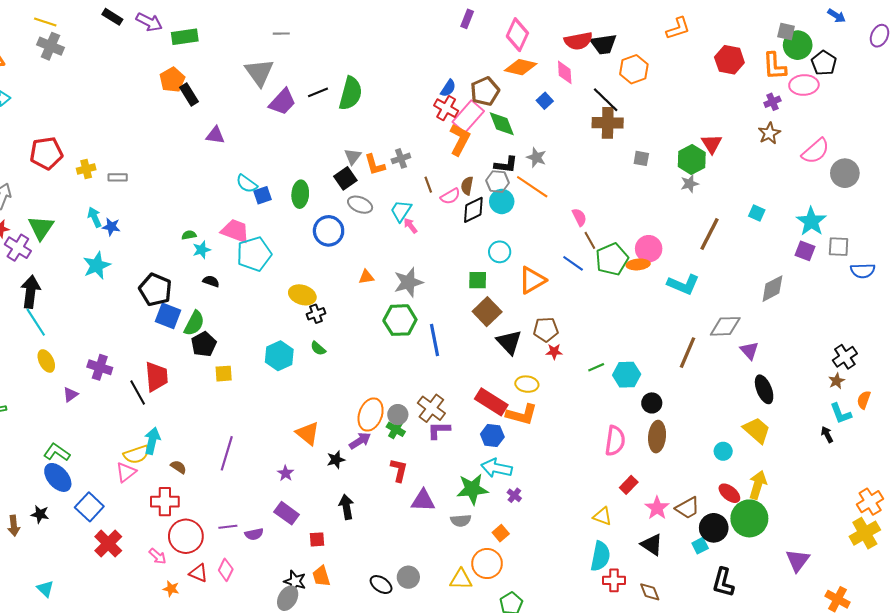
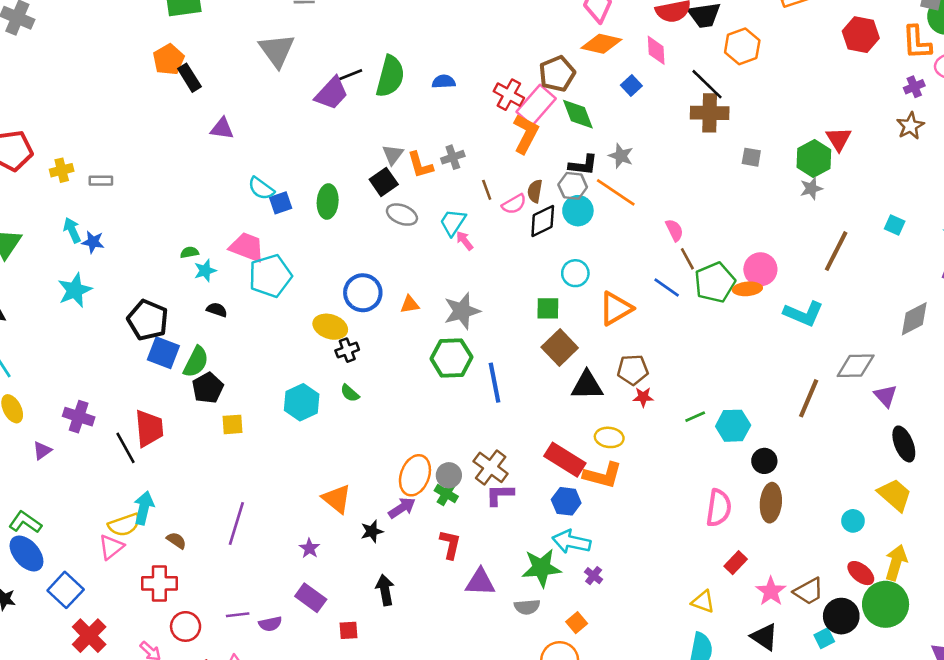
blue semicircle: (448, 88) -> (444, 82), moved, turned -126
purple trapezoid: (282, 102) -> (332, 93), moved
blue circle: (329, 231) -> (363, 293), moved
black triangle: (509, 342) -> (587, 385), turned -48
red circle: (186, 536) -> (186, 626), size x0.7

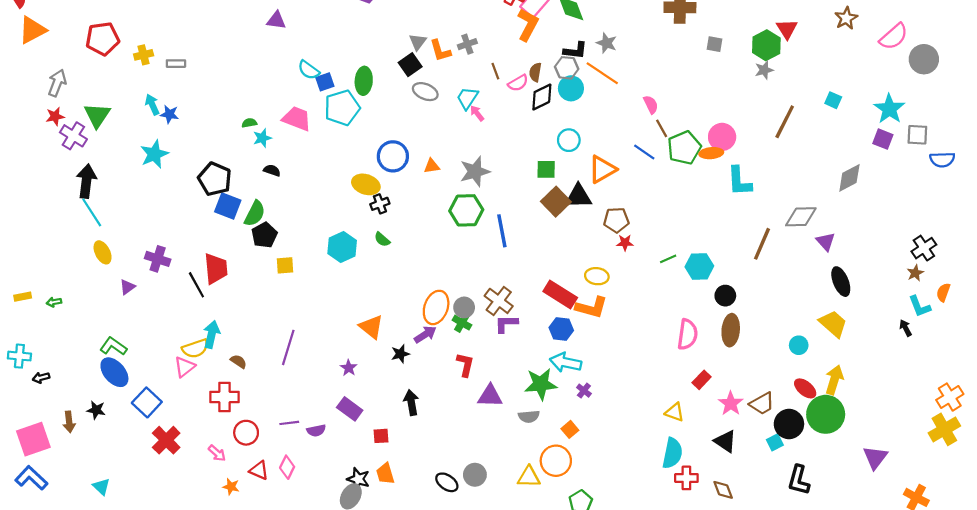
cyan pentagon: (270, 276) -> (342, 108), moved
cyan L-shape: (803, 314) -> (739, 181), moved, turned 64
black triangle: (587, 385) -> (579, 196), moved

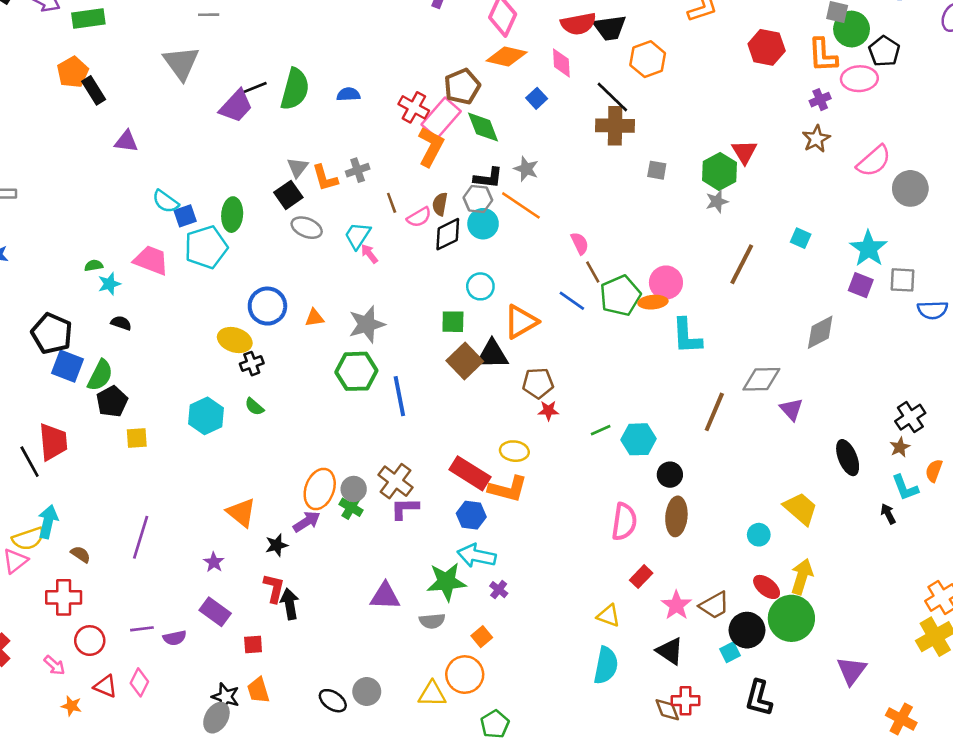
black ellipse: (841, 282) -> (848, 458), moved
red L-shape: (465, 365) -> (274, 588), moved
red cross: (686, 478) -> (686, 701), moved

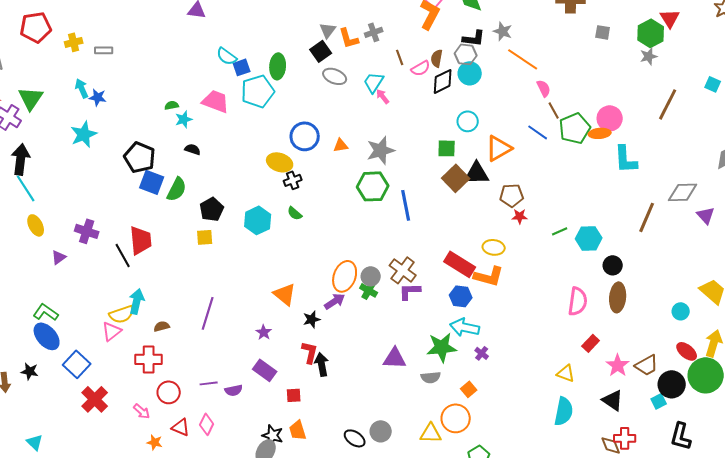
orange line: (521, 205) -> (523, 59), moved
black pentagon: (112, 401) -> (212, 209), moved
brown semicircle: (81, 554) -> (162, 326), turned -49

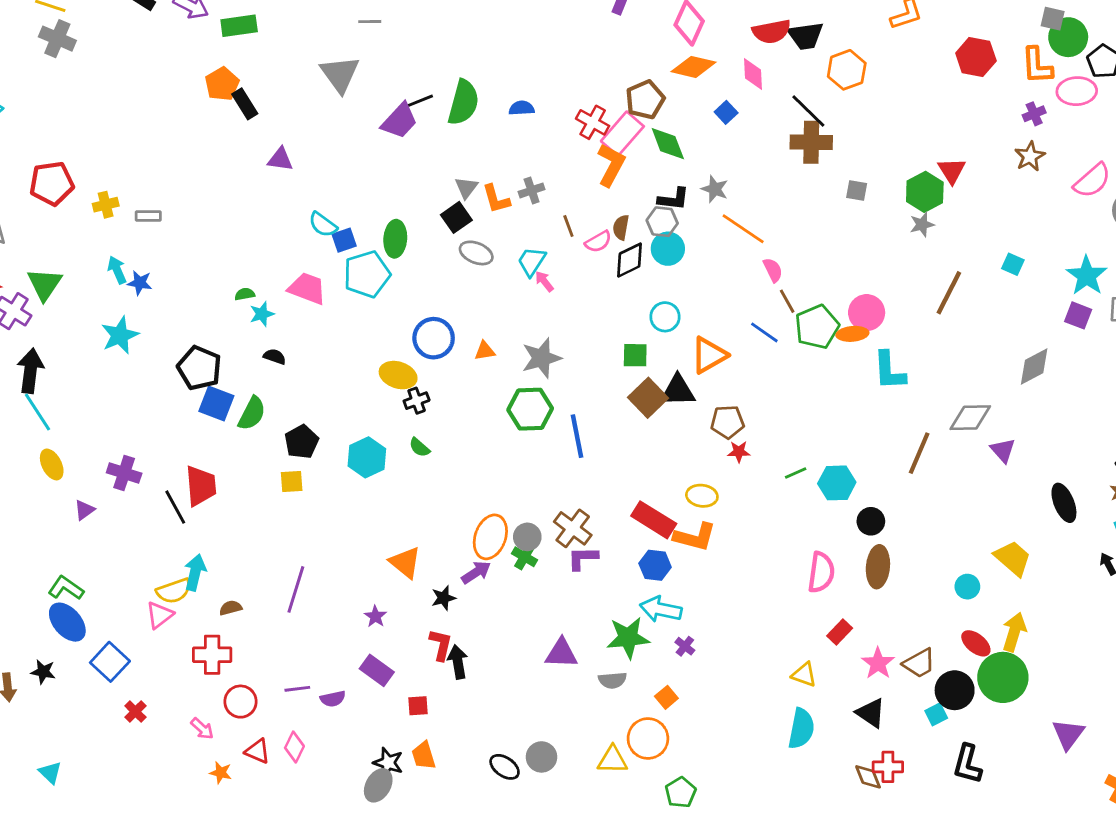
red cross: (95, 399) -> (135, 712), size x0.6

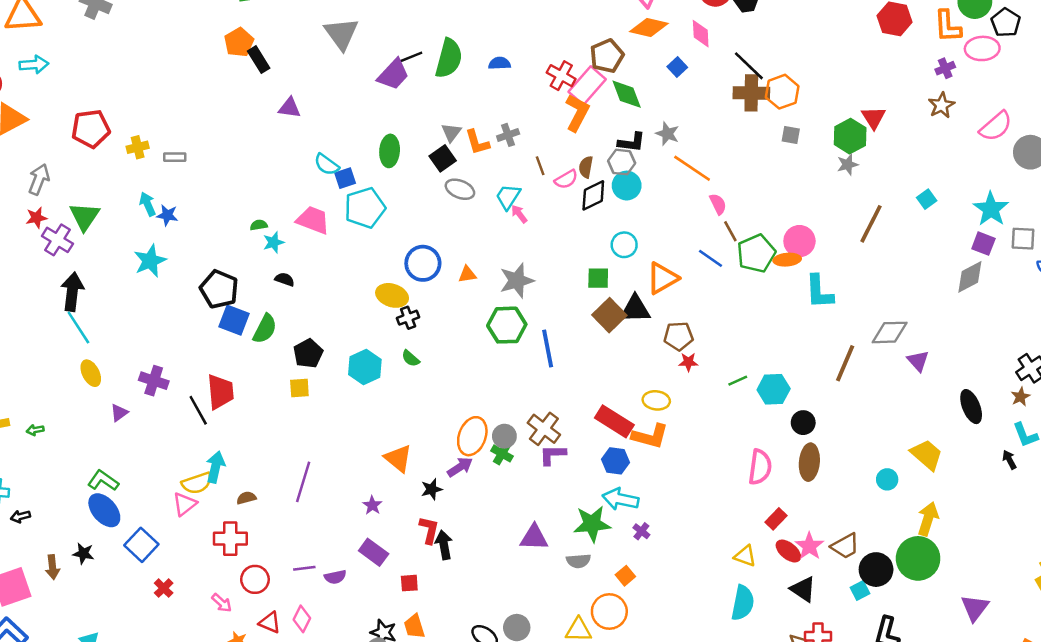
orange hexagon: (847, 70) -> (782, 92), moved
green ellipse: (395, 239) -> (390, 151), moved
cyan square: (1013, 264) -> (927, 199), turned 30
gray diamond: (1034, 367) -> (970, 277), moved
red ellipse: (976, 643) -> (788, 551), moved

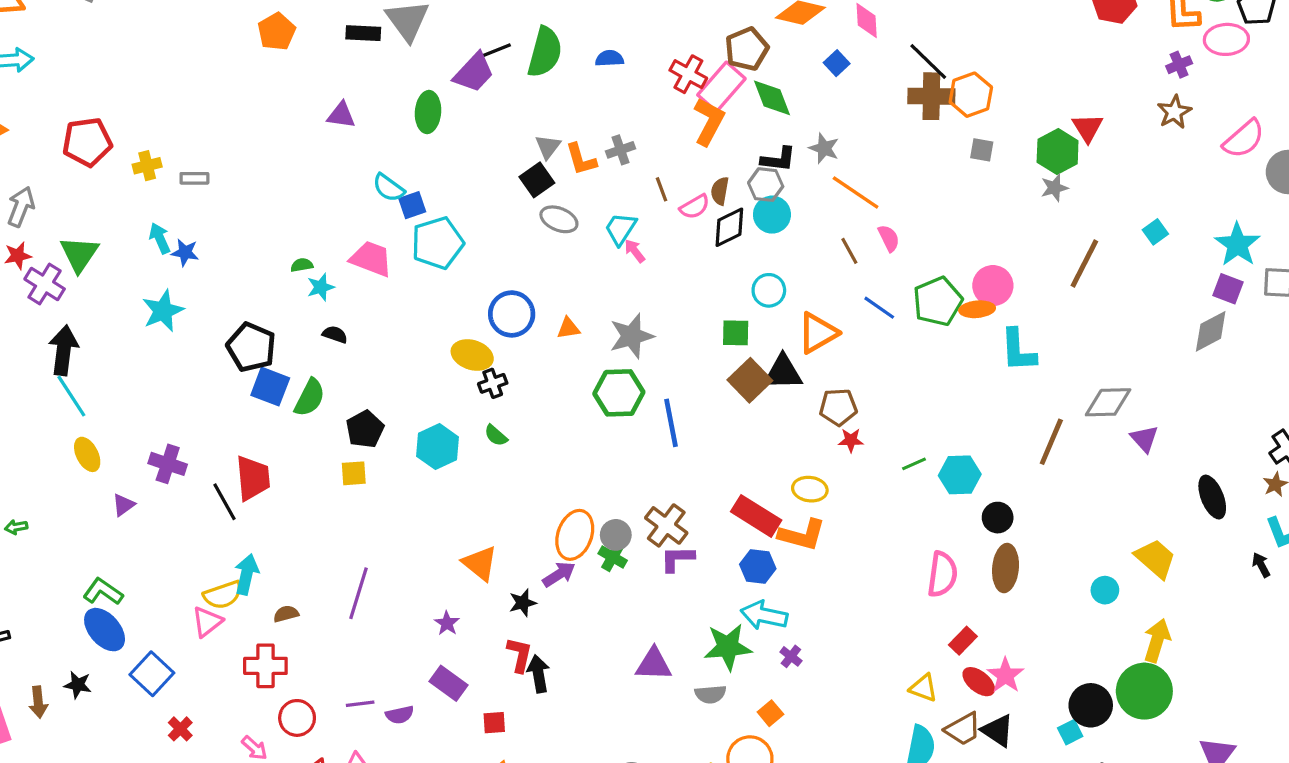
black rectangle: (259, 60) -> (363, 33), moved, turned -55
green ellipse: (390, 151) -> (428, 112), moved
brown line: (730, 231) -> (849, 251), moved
brown trapezoid: (845, 546) -> (963, 729), moved

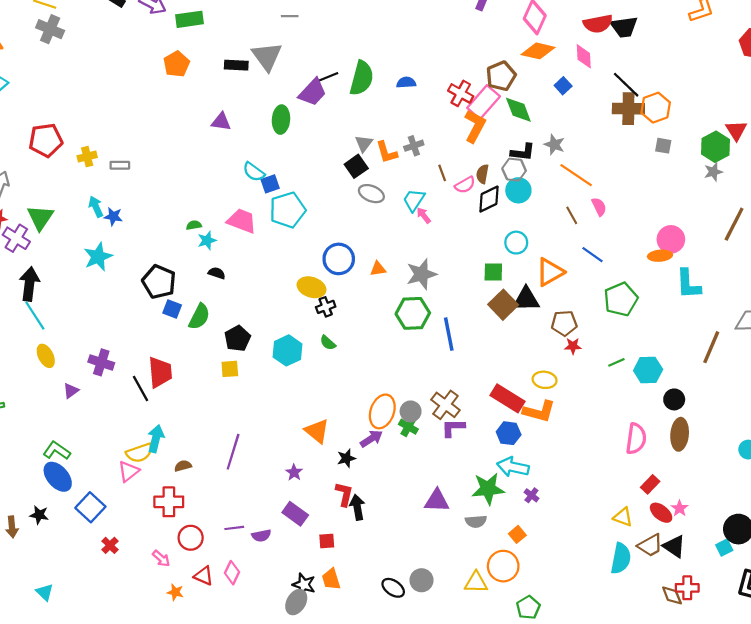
green pentagon: (938, 301) -> (621, 299), moved
blue square: (270, 387) -> (172, 309), size x0.7
pink star: (1006, 675) -> (680, 508), size x0.7

